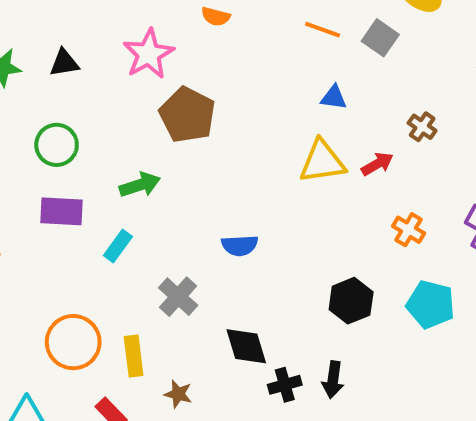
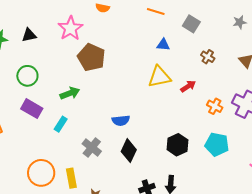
gray square: (380, 38) -> (191, 24), moved
red arrow: (377, 164) -> (188, 86), moved
purple rectangle: (61, 211) -> (32, 109), turned 30
orange cross: (409, 230) -> (215, 106), moved
black diamond: (246, 346) -> (129, 151), moved, turned 45

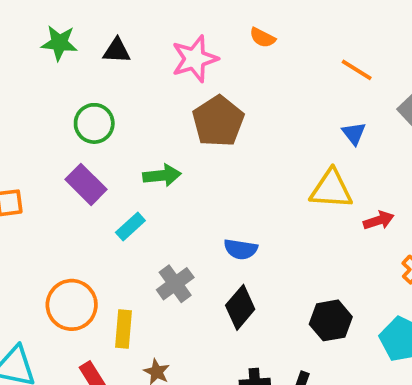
blue triangle: (163, 45) -> (354, 133), turned 32

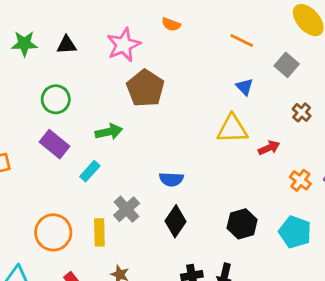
yellow rectangle: (124, 329) -> (99, 232), moved

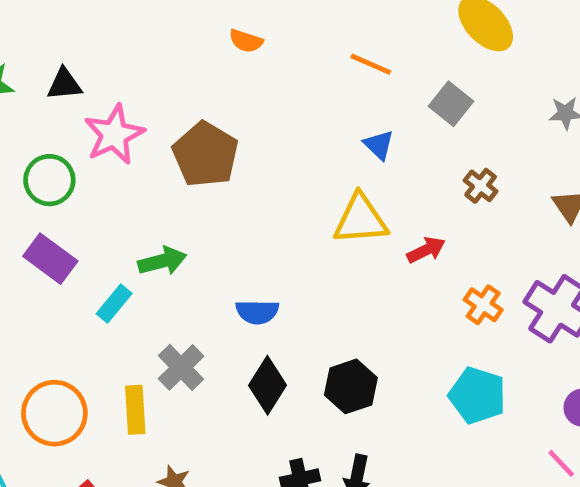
pink star: (124, 45) -> (114, 135), moved
green arrow: (109, 132) -> (162, 261), moved
black hexagon: (242, 224) -> (351, 386), moved

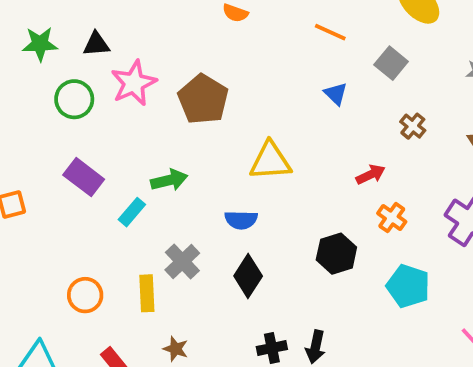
green circle: (49, 180) -> (74, 99), moved
yellow triangle: (361, 219) -> (270, 161), moved
orange cross: (483, 305) -> (392, 218), moved
black hexagon: (351, 386) -> (336, 254), moved
orange circle: (54, 413) -> (85, 295), size x0.7

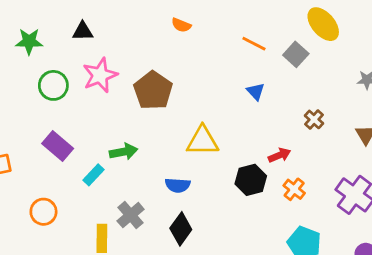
black triangle: (96, 44) -> (83, 31), moved
gray square: (391, 63) -> (296, 54), moved
black hexagon: (336, 254) -> (251, 180), moved
orange circle: (85, 295) -> (43, 212), moved

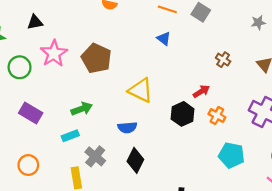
blue triangle: (256, 91) -> (164, 39), moved
yellow triangle: (202, 141) -> (141, 90), turned 36
cyan rectangle: (94, 175) -> (70, 136), moved, turned 35

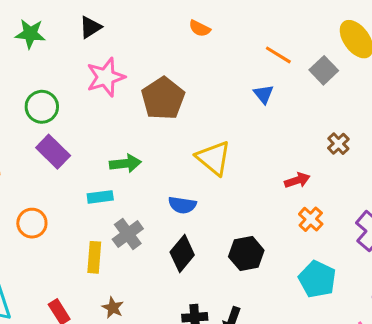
black triangle: (35, 22) -> (90, 27), turned -35
green circle: (20, 67) -> (42, 107), moved
black hexagon: (183, 114) -> (246, 253), moved

